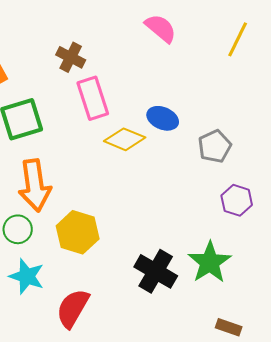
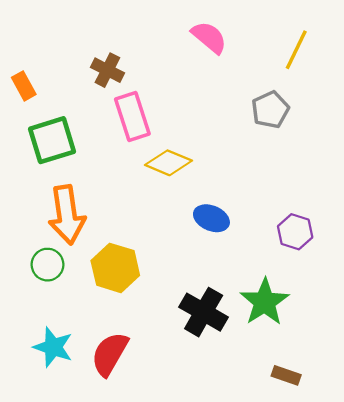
blue ellipse: (163, 118) -> (211, 218), moved
gray pentagon: (215, 146) -> (270, 110), moved
cyan star: (27, 276) -> (53, 347), moved

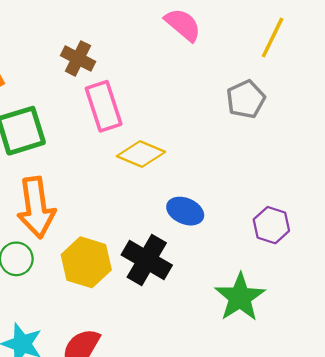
black cross: (204, 312) -> (147, 260), moved

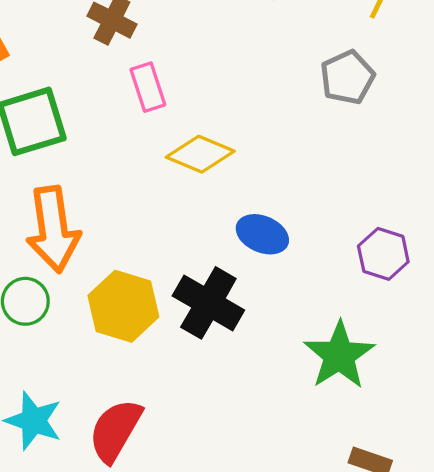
pink rectangle: (104, 106) -> (148, 87), size x0.7

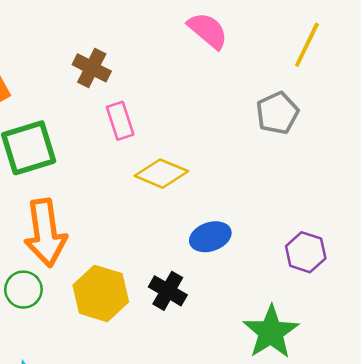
blue ellipse: (262, 234) -> (210, 237), turned -42
black cross: (208, 303) -> (168, 291), size x0.7

